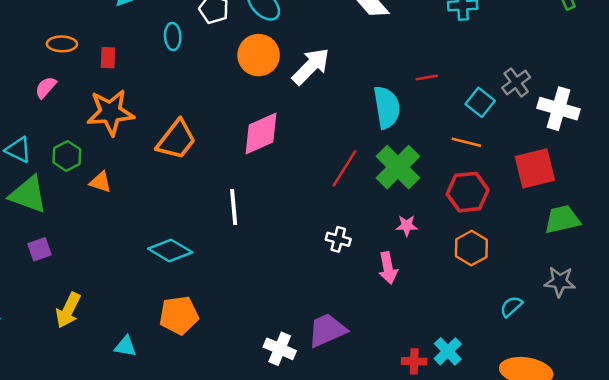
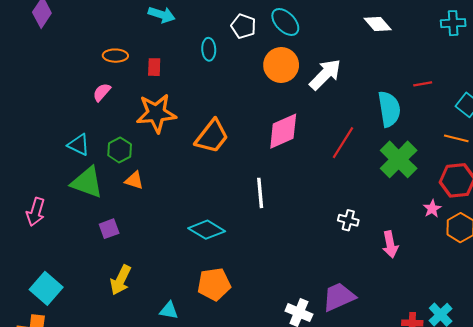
red line: (344, 168) -> (343, 143), moved
orange triangle: (100, 182) -> (134, 180), moved
pink star: (407, 226) -> (432, 209), moved, turned -30
purple square: (39, 249) -> (109, 229), moved

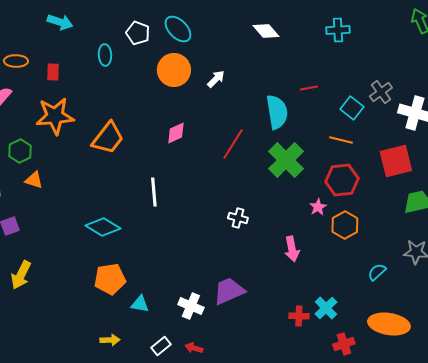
white arrow: (325, 74) -> (216, 79), size x0.6
pink diamond: (283, 131) -> (176, 133), size x0.6
pink arrow: (390, 244) -> (292, 249), moved
cyan triangle: (169, 310) -> (140, 304), moved

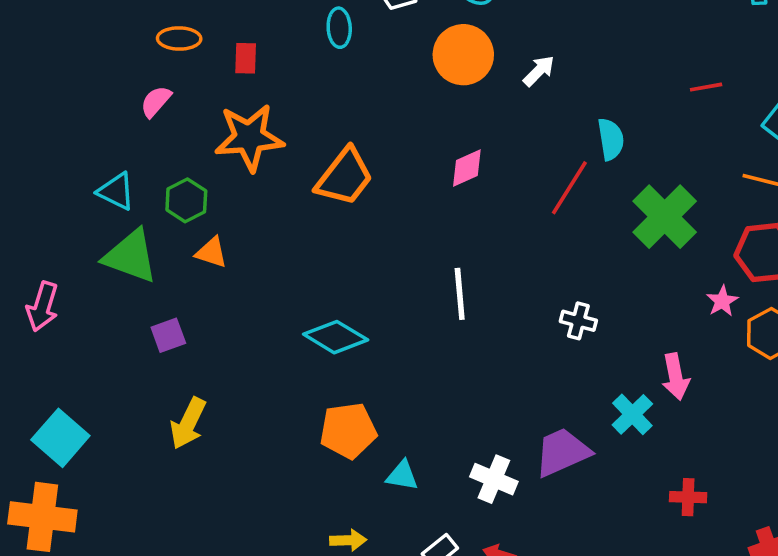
cyan semicircle: (277, 112) -> (611, 139), moved, size x0.7
white line: (154, 192) -> (460, 294), moved
cyan cross: (326, 308) -> (632, 414), moved

